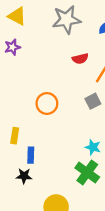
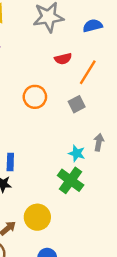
orange circle: (47, 103) -> (35, 97), moved

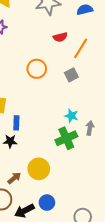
gray arrow: (99, 142) -> (90, 128), moved
green cross: (71, 180) -> (66, 138), turned 30

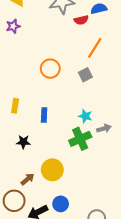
red semicircle: (60, 37) -> (81, 20), moved
blue rectangle: (16, 123) -> (44, 115), moved
gray arrow: (90, 128) -> (104, 128), turned 64

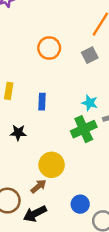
brown arrow: (28, 179) -> (38, 186), moved
blue circle: (61, 204) -> (80, 204), moved

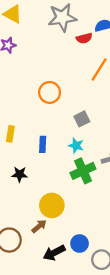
gray square: (90, 55) -> (82, 119), moved
cyan star: (90, 103) -> (76, 145), moved
black arrow: (35, 214) -> (54, 253), moved

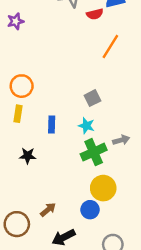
orange circle: (50, 92) -> (22, 86), moved
yellow circle: (52, 205) -> (103, 188), moved
blue circle: (80, 243) -> (90, 210), moved

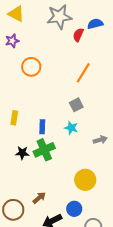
red semicircle: (95, 14) -> (78, 35), turned 128
orange line: (110, 46) -> (83, 73), moved
orange circle: (22, 86) -> (31, 67), moved
green cross: (94, 152) -> (44, 150), moved
blue circle: (90, 210) -> (74, 209), moved

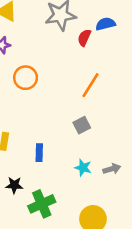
cyan star: (71, 128) -> (83, 168), moved
green cross: (44, 150) -> (42, 204), moved

